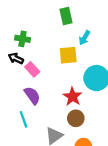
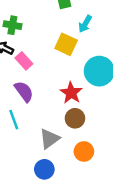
yellow square: (68, 55) -> (66, 44), turned 30

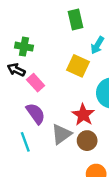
gray triangle: (49, 139) -> (61, 134), moved

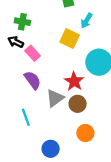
cyan line: (25, 142) -> (26, 117), moved

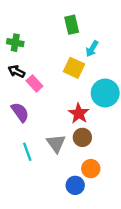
green cross: (22, 22) -> (15, 43), moved
purple semicircle: (33, 80) -> (20, 112), moved
gray triangle: (55, 98) -> (56, 143), moved, turned -30
blue circle: (51, 149) -> (75, 185), moved

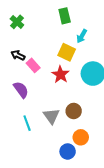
green cross: (15, 43) -> (17, 22), moved, turned 32
red star: (79, 113) -> (60, 75), moved

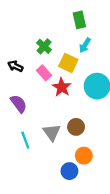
green rectangle: (65, 16) -> (79, 20), moved
green cross: (17, 22) -> (44, 46), moved
pink rectangle: (33, 65) -> (44, 73), moved

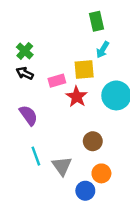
green cross: (44, 46) -> (25, 51), moved
yellow square: (68, 63) -> (84, 70), turned -30
pink rectangle: (44, 73) -> (57, 81), turned -64
gray triangle: (52, 132) -> (62, 166), moved

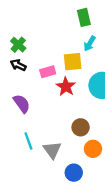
orange circle: (101, 173) -> (93, 149), moved

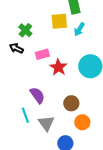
green cross: (18, 45) -> (25, 30), moved
yellow square: (73, 62) -> (59, 21), moved
purple semicircle: (22, 104) -> (37, 95), moved

